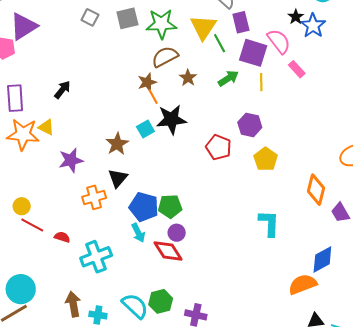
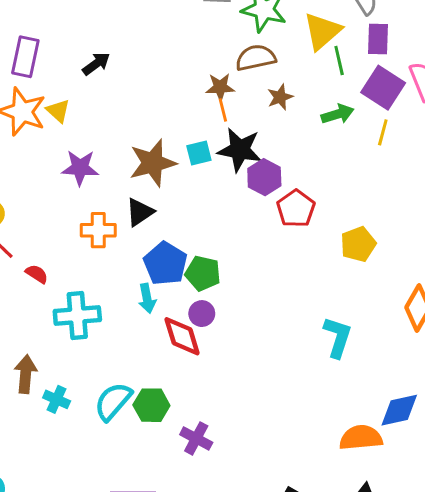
purple hexagon: (250, 125) -> (264, 177), moved
brown star: (117, 144) -> (153, 163), size x1.4
cyan semicircle: (135, 306) -> (113, 401), turned -108

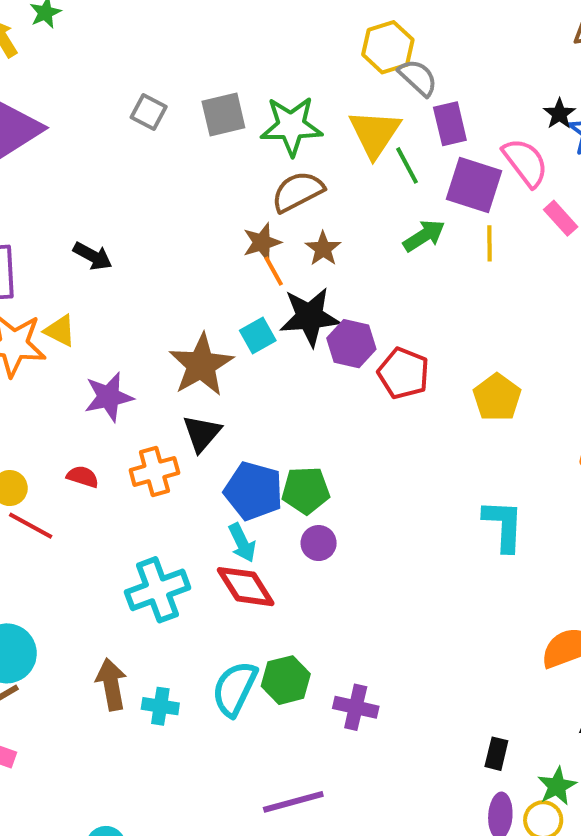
black arrow: (96, 64) -> (93, 256), turned 80
brown star: (280, 97) -> (323, 249), moved
red semicircle: (37, 274) -> (83, 477), moved
red diamond: (182, 336) -> (246, 587), moved

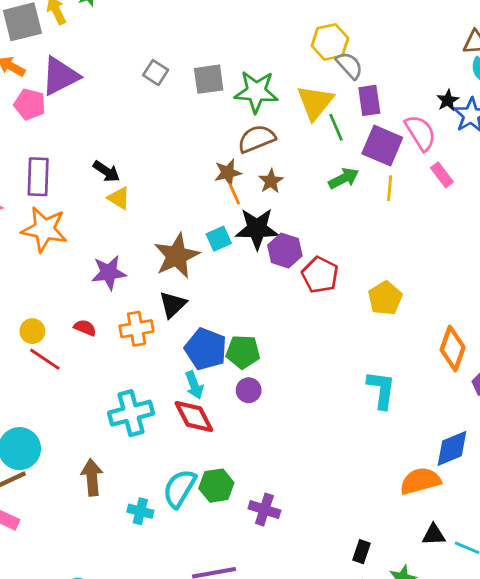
yellow triangle: (60, 331) -> (119, 198), moved
cyan cross: (160, 706) -> (140, 511), moved

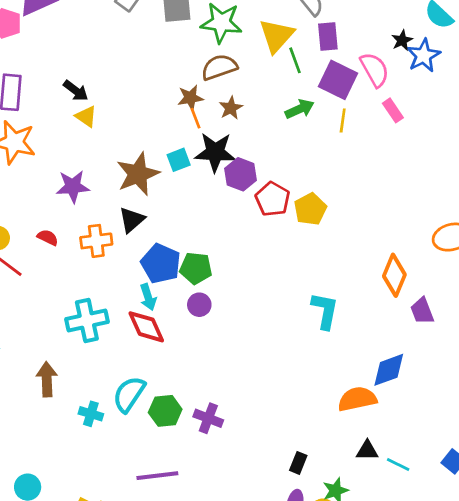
yellow pentagon: (385, 298) -> (310, 209), moved
green hexagon: (216, 486) -> (165, 411), moved

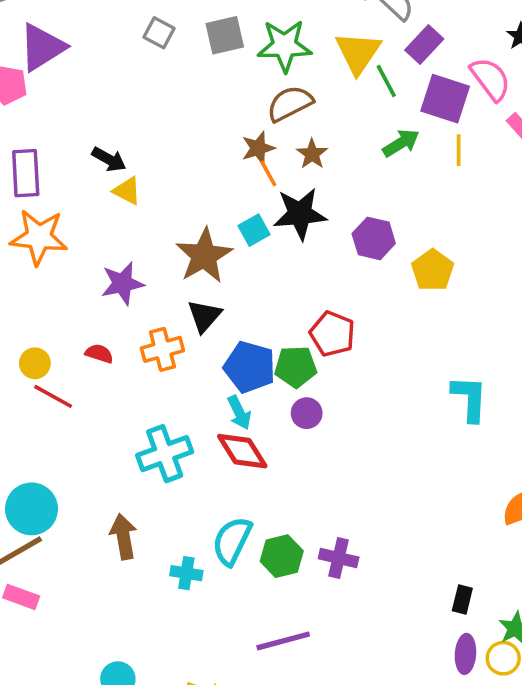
purple rectangle: (328, 36) -> (424, 45), turned 56
purple hexagon: (241, 174) -> (374, 238), moved
red pentagon: (273, 199) -> (332, 334), moved

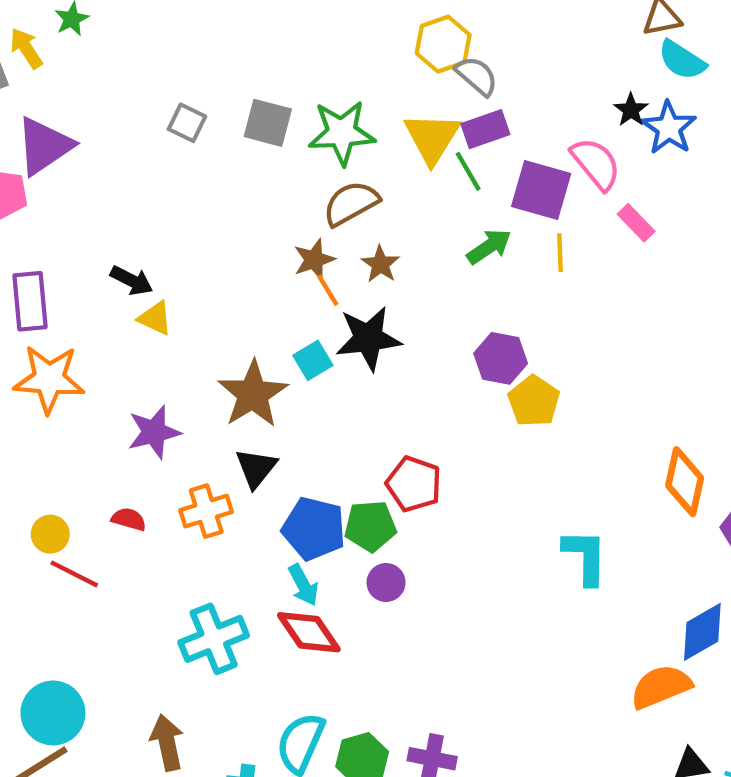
gray square: (225, 35) -> (268, 123), turned 30
purple rectangle: (424, 45) -> (485, 129), moved, turned 30
purple hexagon: (374, 238) -> (501, 358), moved

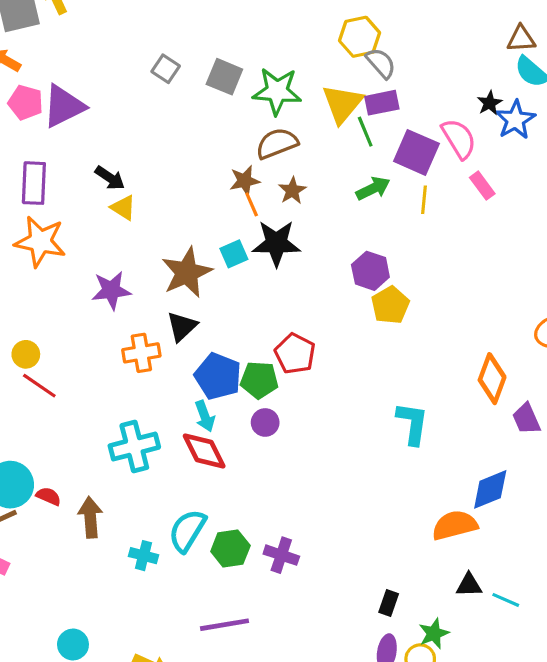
purple triangle: (44, 146) -> (64, 106), moved
red semicircle: (129, 519) -> (49, 496), moved

